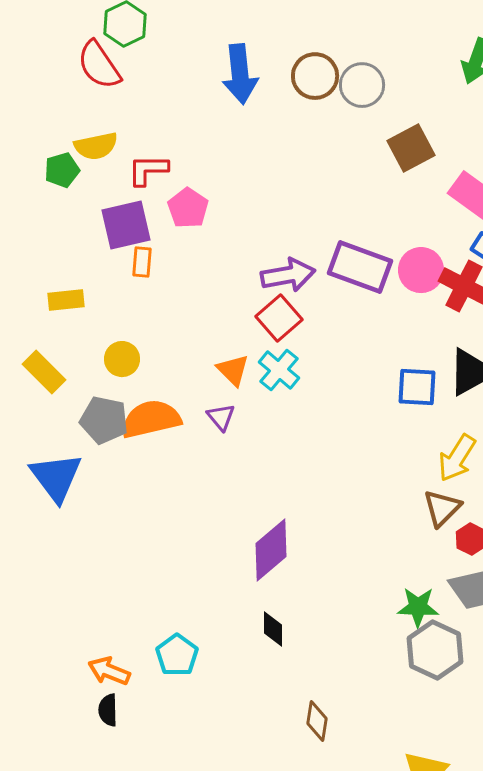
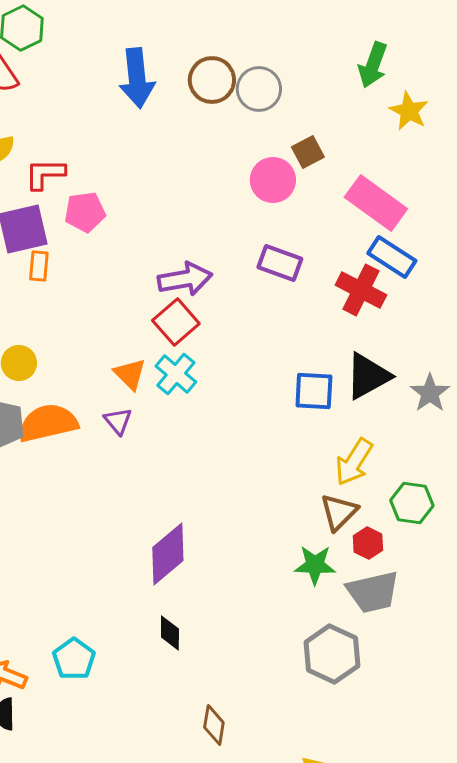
brown square: (411, 148) -> (308, 152), size x0.7
pink pentagon: (188, 208) -> (85, 212), turned 30
purple rectangle: (360, 267) -> (280, 263), moved, size x0.7
pink circle: (421, 270) -> (273, 180), moved
green star: (418, 607) -> (315, 565), moved

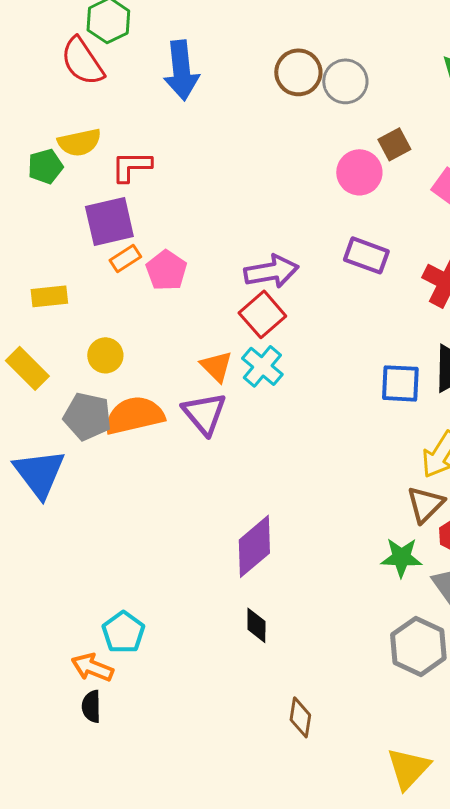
blue arrow: (137, 78) -> (181, 70), moved
pink pentagon: (85, 212) -> (166, 270), moved, turned -30
orange rectangle: (39, 266) -> (125, 258), turned 52
purple triangle: (118, 421) -> (204, 413), size x1.6
cyan pentagon: (74, 659) -> (123, 632), moved

